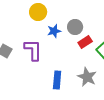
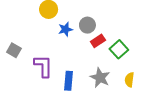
purple L-shape: (33, 50) -> (43, 66), moved

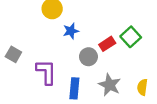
gray circle: (87, 25) -> (88, 57), moved
green square: (119, 49) -> (131, 37), moved

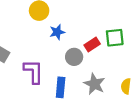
green square: (131, 37) -> (115, 38), turned 36

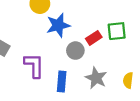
blue star: (57, 32) -> (58, 25), size x1.5

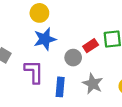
blue star: (58, 25) -> (45, 39), moved

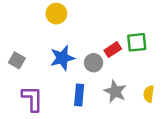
blue star: (45, 39) -> (62, 58), moved
purple L-shape: (34, 72) -> (32, 99), moved

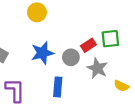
gray star: (115, 91) -> (97, 68), moved
yellow semicircle: (149, 94) -> (121, 86), turned -72

